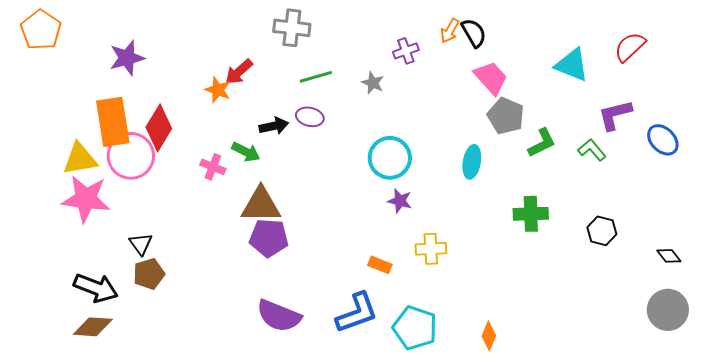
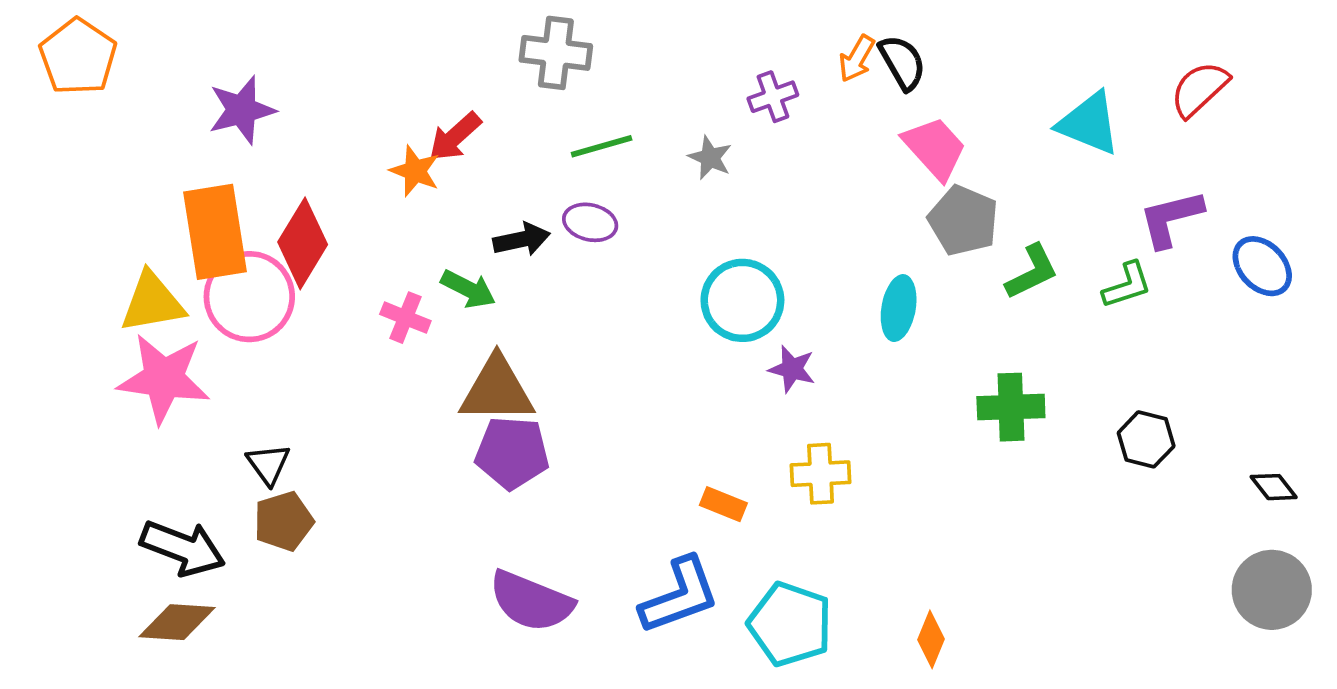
green L-shape: (592, 150) -> (1127, 285), turned 112
purple star: (400, 201) -> (792, 369), moved

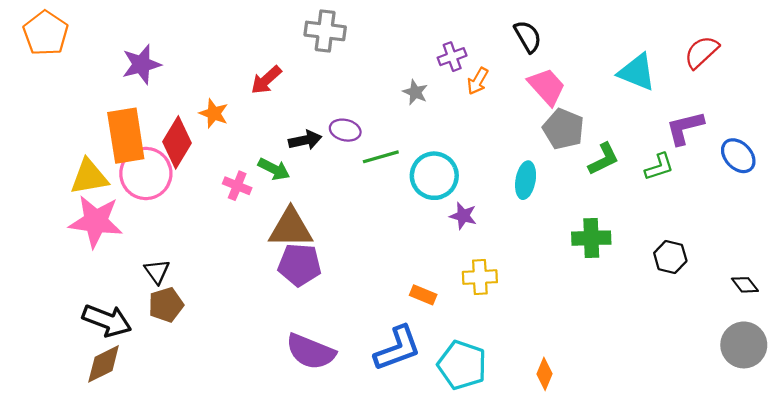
orange arrow: (857, 59) -> (478, 81), moved
green line: (602, 146) -> (381, 157), moved
orange star: (415, 171) -> (214, 113), moved
brown diamond: (177, 622) -> (104, 364), turned -30

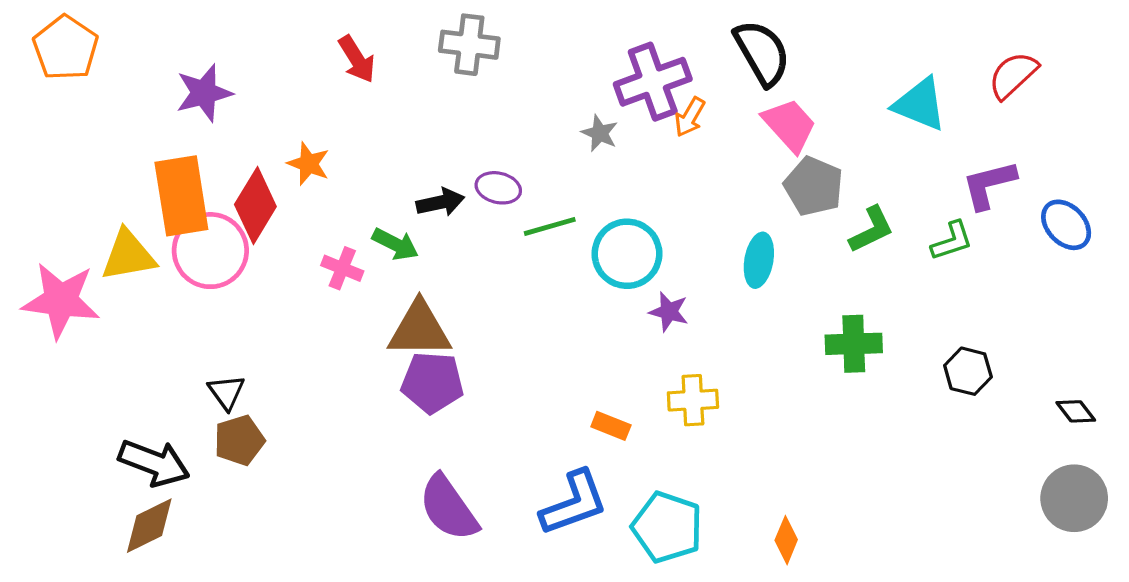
black semicircle: (528, 37) -> (762, 53), size x1.4
purple cross: (452, 57) -> (653, 82), size x1.8
red arrow: (266, 80) -> (357, 59), moved, turned -80
pink star: (96, 221) -> (61, 300), moved
purple semicircle: (311, 352) -> (448, 508), turned 33

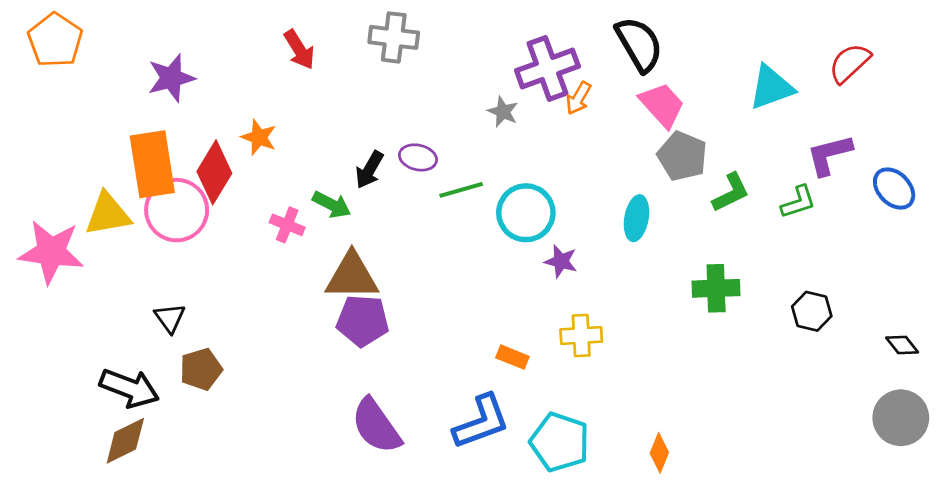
cyan triangle: (920, 104) -> (771, 87), turned -42
black arrow: (440, 202) -> (369, 170), turned 132
black triangle: (226, 392) -> (170, 318), moved

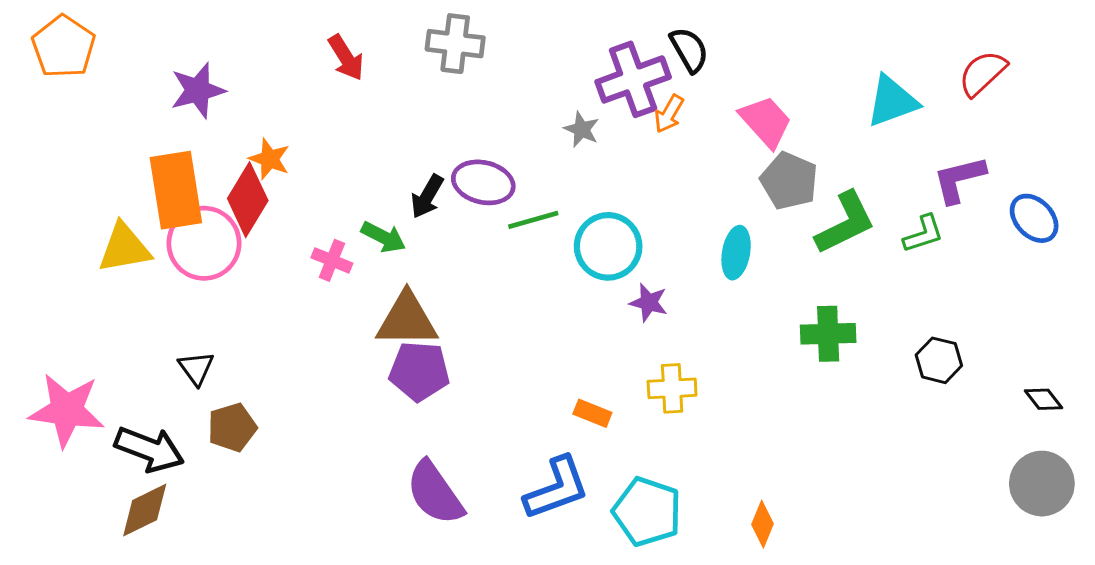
black semicircle: (639, 44) -> (689, 50), moved, size x0.7
orange star: (259, 137) -> (270, 159), moved
purple ellipse: (418, 157) -> (483, 182), size x1.4
green L-shape: (731, 193) -> (845, 223), size x1.4
pink star: (51, 252) -> (67, 410), moved

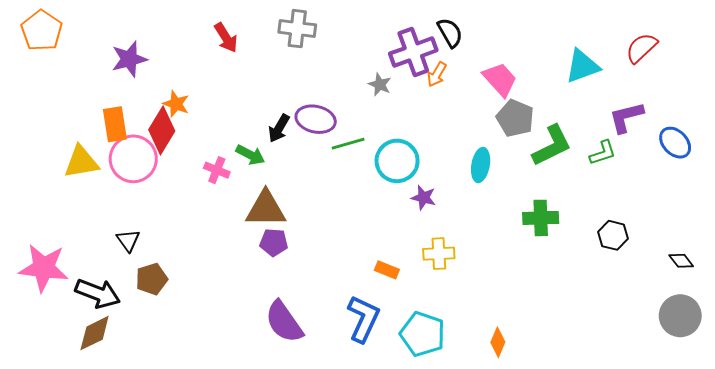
orange rectangle: (176, 190) -> (115, 124), size x0.7
purple pentagon: (419, 371) -> (274, 242), size x0.7
blue L-shape: (557, 488) -> (363, 319), turned -45

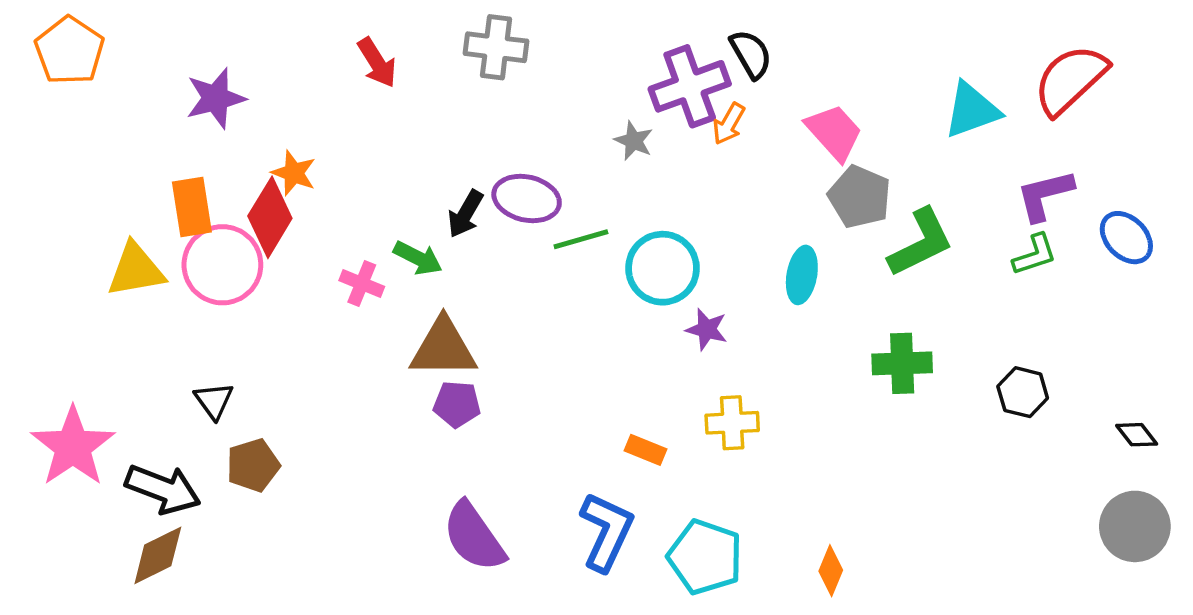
red semicircle: (641, 48) -> (1070, 80), size x1.4
green L-shape: (603, 153) -> (1035, 255), moved
pink star: (44, 268) -> (73, 447), turned 30

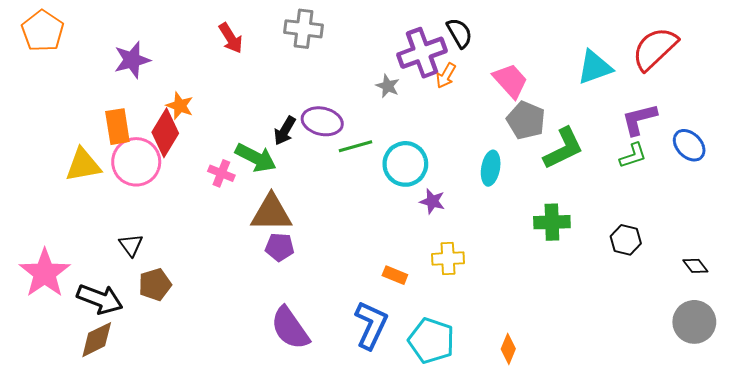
green arrow: (418, 258) -> (256, 158), size x1.4

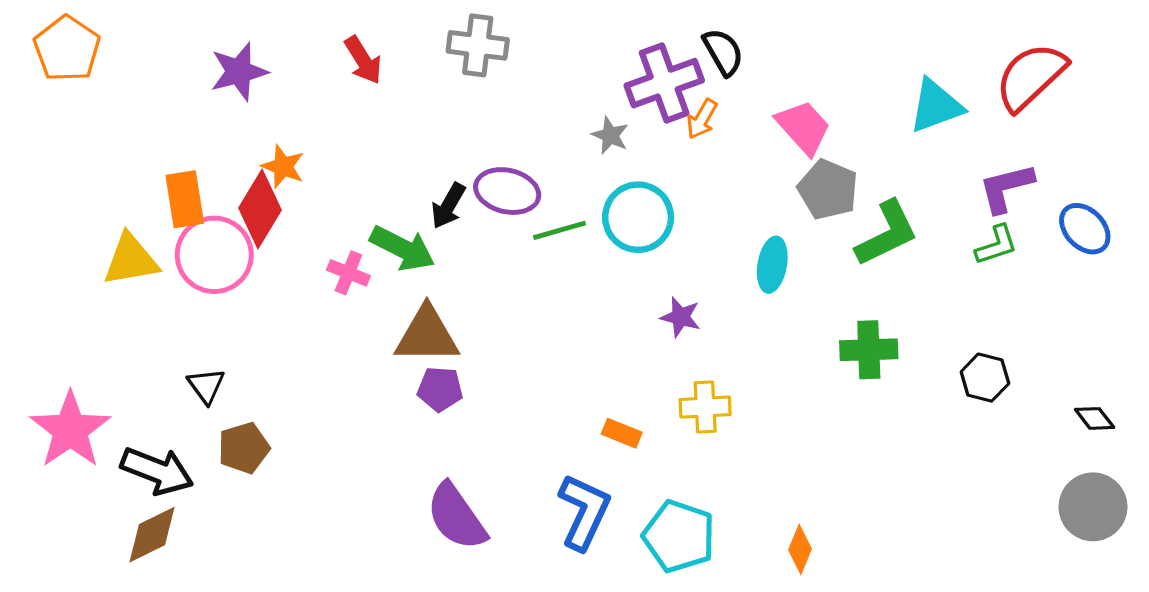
purple star: (132, 60) -> (239, 72), moved
cyan circle: (405, 164) -> (638, 217), moved

